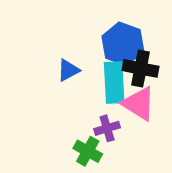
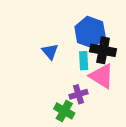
blue triangle: (68, 70) -> (50, 52), turned -42
cyan rectangle: (114, 83) -> (84, 61), size x0.6

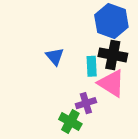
blue hexagon: (90, 32) -> (111, 21), moved

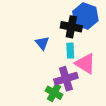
black cross: (113, 55) -> (71, 27), moved
purple cross: (86, 103) -> (66, 79), size x1.5

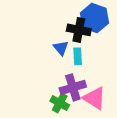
blue triangle: (42, 43) -> (61, 48), moved
pink triangle: (85, 64) -> (94, 98), moved

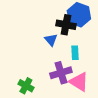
cyan rectangle: (78, 56) -> (75, 53), moved
green cross: (60, 103) -> (26, 86), moved

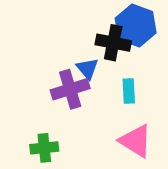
purple cross: (61, 73) -> (70, 89), moved
green cross: (26, 86) -> (44, 148), turned -35

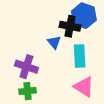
purple cross: (70, 89) -> (26, 67), moved, turned 35
cyan rectangle: (129, 91) -> (80, 56), size x1.5

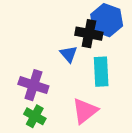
pink triangle: (84, 87) -> (85, 111), moved, turned 50
green cross: (28, 91) -> (35, 116), turned 35

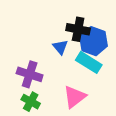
blue hexagon: (107, 20) -> (94, 41), moved
cyan rectangle: (101, 72) -> (89, 62), turned -55

